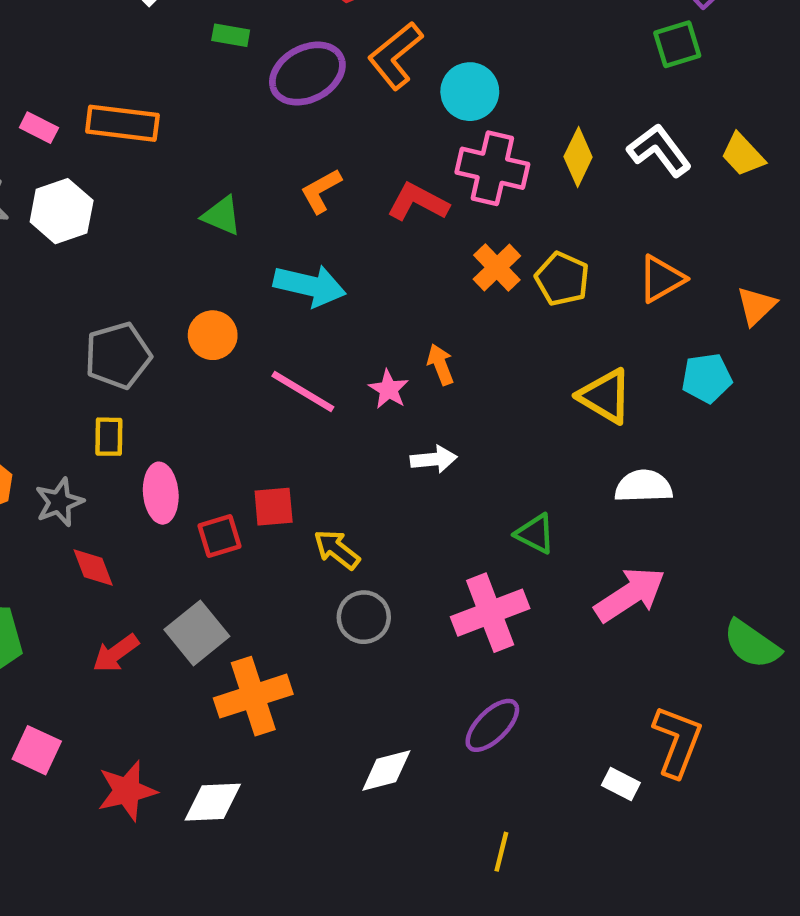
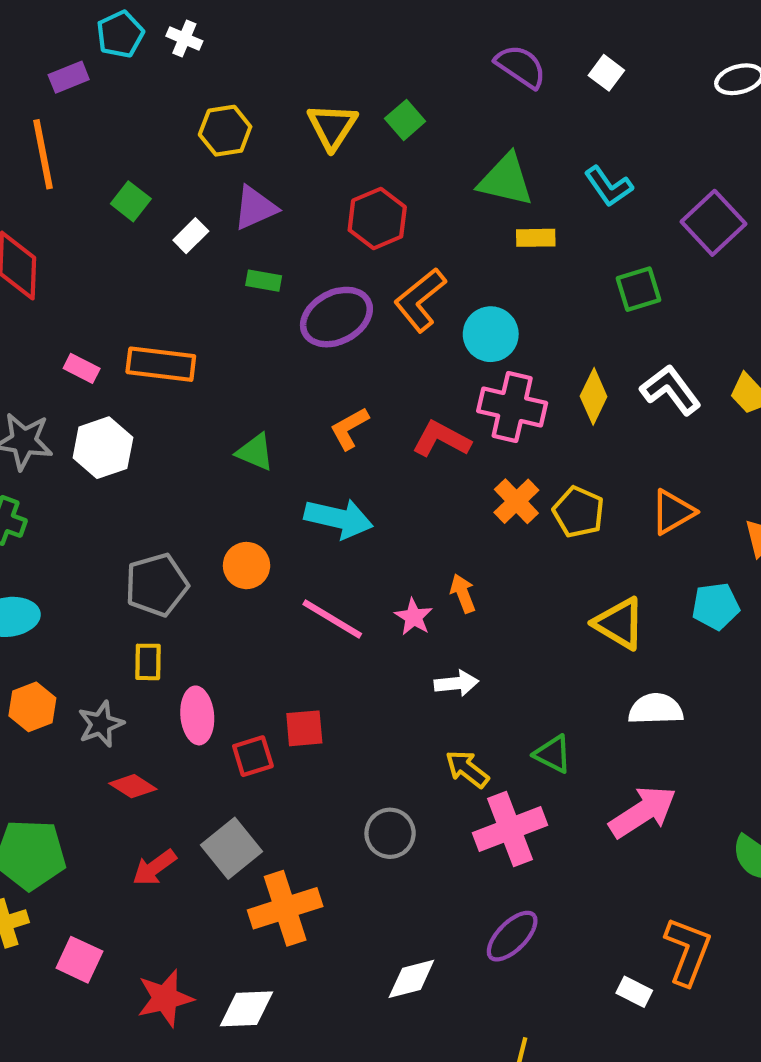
green square: (677, 44) -> (639, 289), moved
yellow arrow: (337, 549) -> (467, 769), moved
red diamond: (93, 568) -> (133, 786), turned -36

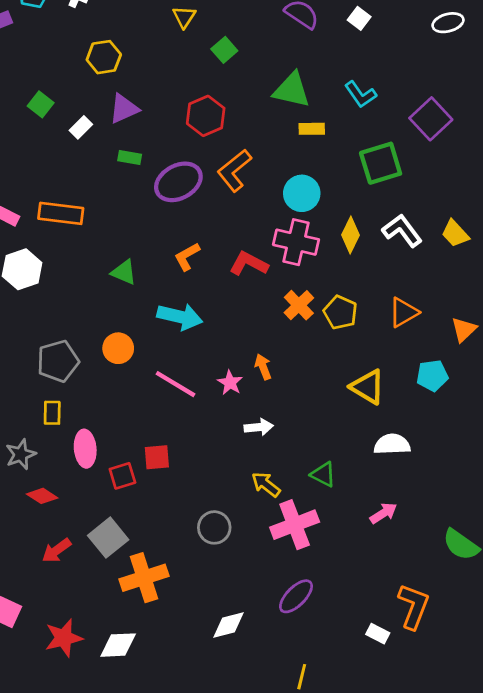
yellow triangle: (332, 126) -> (184, 17), moved, size x0.7
green square: (639, 289) -> (381, 163), size x1.4
cyan circle: (491, 334) -> (302, 193), moved
pink arrow: (643, 812) -> (383, 513), size x0.6

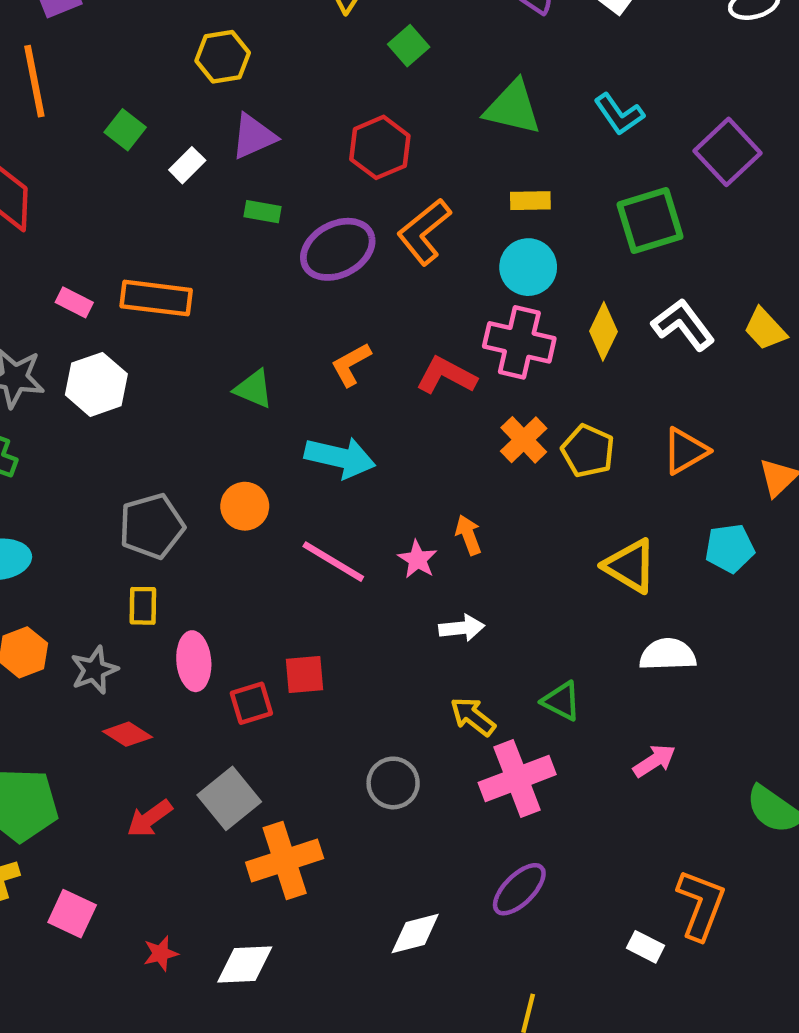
yellow rectangle: (312, 129) -> (530, 201), moved
red star: (64, 638) -> (161, 953), size x0.6

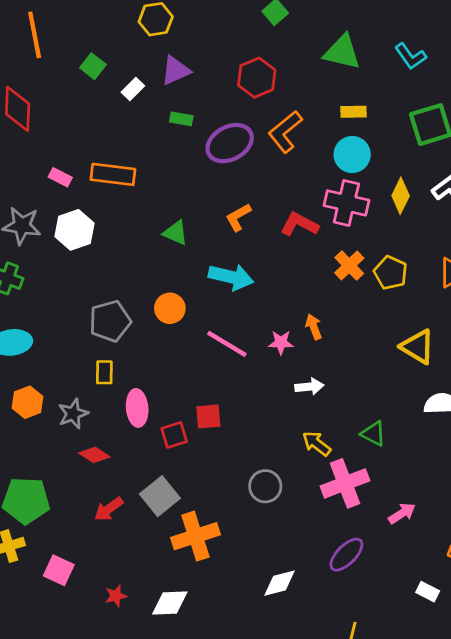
pink star: (417, 559) -> (281, 342), turned -30
pink arrow: (654, 761) -> (402, 513), moved

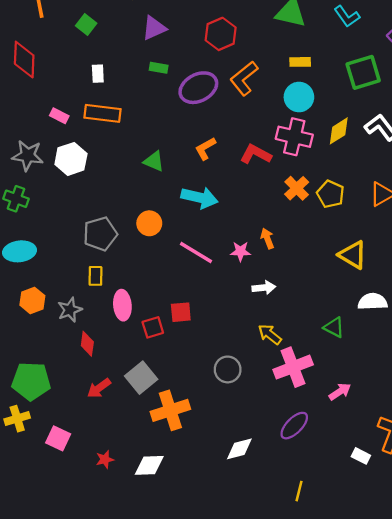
white rectangle: (133, 89) -> (98, 74), moved, turned -48
yellow diamond: (401, 196) -> (339, 131), turned 32
green triangle: (373, 434) -> (334, 327), moved
red diamond: (94, 455) -> (87, 344), turned 65

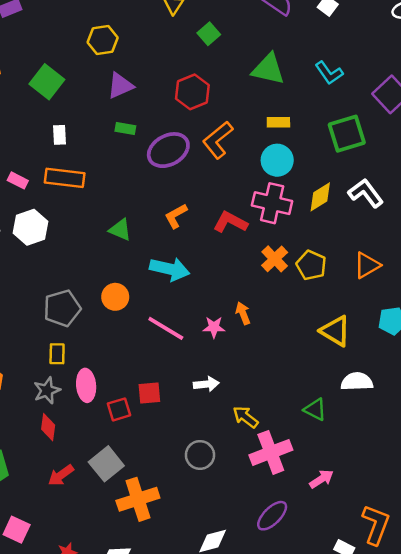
green square: (86, 25) -> (47, 82), size x1.5
white arrow: (264, 288) -> (206, 384), moved
gray star: (70, 310) -> (47, 390), moved

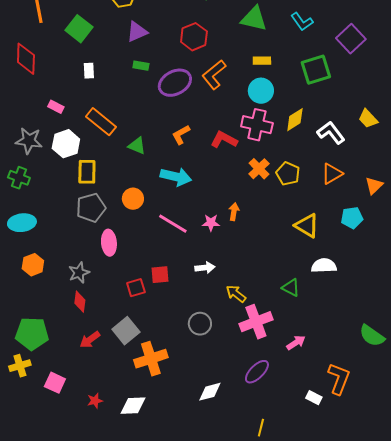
orange rectangle: (65, 178) -> (101, 122), moved, turned 32
white L-shape: (366, 193) -> (331, 133), moved
orange arrow: (243, 313) -> (234, 212), turned 30
yellow rectangle: (57, 354) -> (87, 172), moved, size x1.4
pink ellipse: (86, 385) -> (109, 243), moved

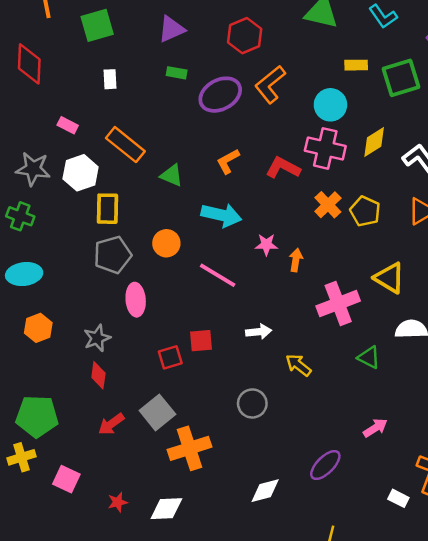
green square: (79, 29) -> (97, 25), turned 36
yellow rectangle: (262, 61) -> (356, 65), moved
pink star: (211, 223) -> (266, 245), moved
pink cross: (256, 322) -> (338, 304), moved

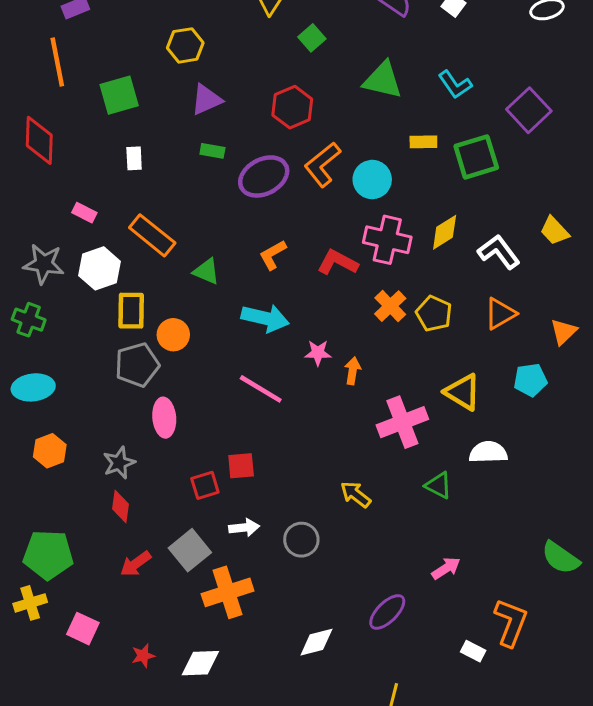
cyan circle: (330, 105) -> (372, 180), moved
orange circle: (166, 243) -> (173, 335), moved
white arrow: (259, 332) -> (244, 528), moved

